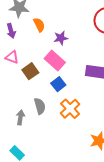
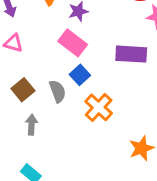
brown square: (30, 71) -> (23, 90), moved
gray semicircle: (40, 106) -> (58, 91), moved

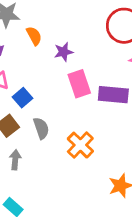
pink rectangle: (73, 43) -> (79, 84), moved, turned 32
blue square: (80, 75) -> (23, 98), moved

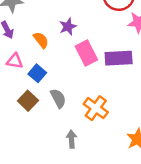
orange semicircle: (34, 36) -> (41, 40), moved
gray arrow: (15, 160) -> (71, 139), moved

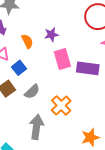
gray semicircle: (58, 98) -> (32, 92), turned 63
gray arrow: (71, 139) -> (36, 127), size x1.6

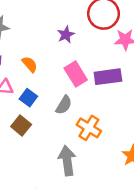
purple star: (51, 35) -> (66, 35), moved
gray semicircle: (32, 92) -> (64, 105), moved

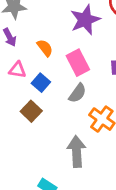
purple star: (66, 35) -> (85, 20), size x1.6
pink rectangle: (76, 74) -> (78, 63), moved

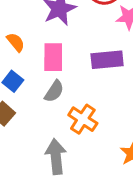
pink rectangle: (78, 63) -> (53, 57), turned 30

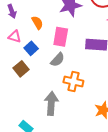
orange cross: (83, 119) -> (73, 81), turned -30

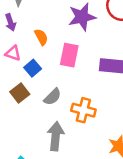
gray semicircle: (58, 60) -> (53, 97), moved

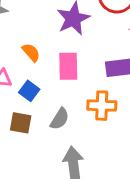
brown square: (20, 93) -> (21, 123), turned -30
orange cross: (83, 110) -> (102, 106), moved

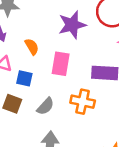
blue square: (29, 91) -> (24, 78), turned -35

